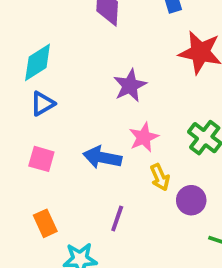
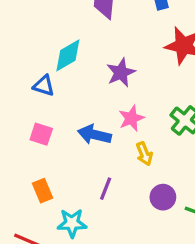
cyan diamond: (38, 62) -> (68, 55), moved
blue triangle: (42, 104) -> (44, 86), turned 45
purple circle: (191, 200) -> (163, 197), moved

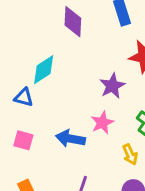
purple star: (121, 73) -> (112, 86), moved
yellow arrow: (144, 154) -> (130, 154), moved

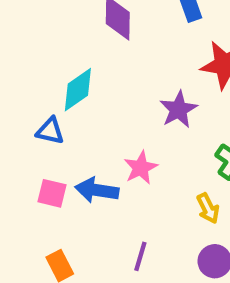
pink star: (102, 123) -> (141, 168), moved
blue arrow: (70, 139) -> (97, 190), moved

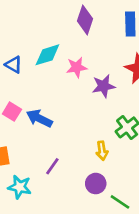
blue triangle: (50, 131) -> (14, 65), moved
pink star: (141, 168) -> (77, 67), moved

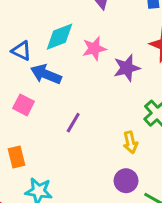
blue arrow: (39, 118) -> (46, 74), moved
purple line: (52, 166) -> (73, 123), moved

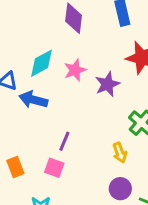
pink square: (24, 105) -> (54, 168), moved
orange rectangle: (16, 157) -> (15, 167), moved

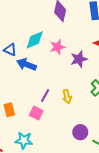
yellow arrow: (120, 153) -> (67, 97), moved

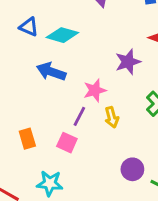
cyan diamond: (35, 40) -> (62, 35), turned 40
pink star: (57, 47) -> (95, 90), moved
blue triangle: (10, 50) -> (29, 27), moved

